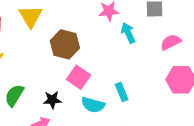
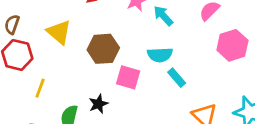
black star: (52, 100) -> (98, 104), moved
cyan semicircle: (93, 105) -> (160, 55), moved

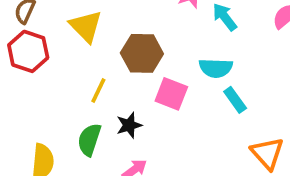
yellow line: (40, 88) -> (98, 90), moved

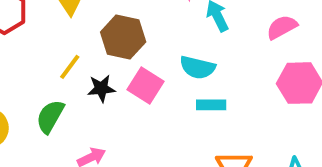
cyan rectangle: (235, 100) -> (211, 105), turned -65
black star: (129, 125) -> (101, 88), moved

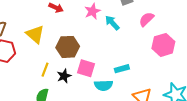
cyan semicircle: (197, 67) -> (104, 85), moved

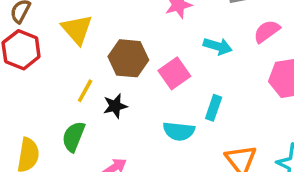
cyan arrow: (112, 23) -> (218, 46), moved, turned 140
pink square: (86, 68) -> (174, 73), moved, turned 30
cyan rectangle: (122, 69) -> (214, 108), turned -64

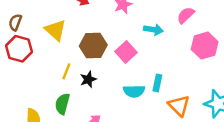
cyan rectangle: (214, 108) -> (157, 83), moved

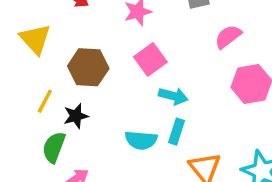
cyan arrow: (153, 30) -> (173, 96), moved
pink square: (126, 52) -> (150, 59), moved
green semicircle: (62, 104) -> (54, 147), moved

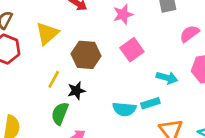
yellow triangle: (35, 39) -> (47, 33), turned 30
cyan arrow: (173, 96) -> (167, 78), moved
cyan rectangle: (176, 132) -> (150, 103), turned 54

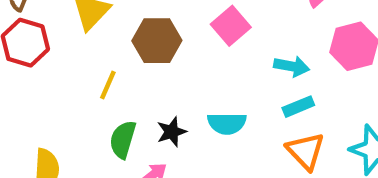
black star: (76, 91) -> (172, 132), moved
cyan rectangle: (150, 103) -> (298, 107), moved

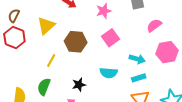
cyan semicircle: (227, 123) -> (109, 73), moved
green semicircle: (123, 140) -> (44, 87), moved

